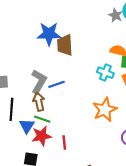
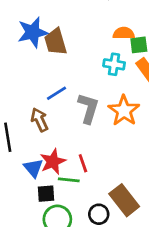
gray L-shape: (39, 82) -> (88, 108), moved
green line: (42, 119) -> (69, 180), moved
blue triangle: (27, 126) -> (33, 168), moved

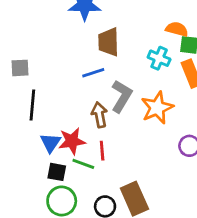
brown trapezoid: (56, 42) -> (108, 42), moved
brown arrow: (39, 120) -> (99, 115), moved

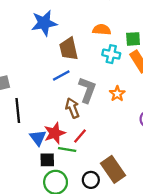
orange semicircle: (177, 29) -> (102, 30), moved
orange star: (157, 108) -> (117, 94), size x0.6
red line: (102, 151) -> (80, 136), turned 56

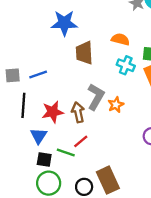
blue line: (61, 76) -> (38, 75), moved
orange star: (117, 94) -> (116, 105), moved
red star: (55, 133) -> (53, 112), moved

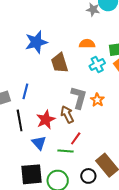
cyan cross: (126, 65) -> (97, 65), turned -35
blue line: (38, 75) -> (25, 91), turned -42
black square: (44, 160) -> (31, 174), moved, size x1.6

